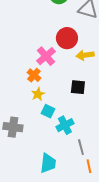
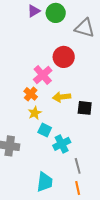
yellow arrow: (85, 55) -> (62, 97), moved
black square: (78, 87) -> (85, 108), moved
orange line: (89, 166) -> (78, 188), moved

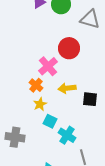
cyan cross: (62, 144) -> (67, 135), turned -30

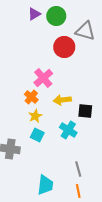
red circle: (69, 48) -> (64, 47), moved
cyan square: (50, 121) -> (37, 135), moved
cyan cross: (67, 135) -> (68, 130), moved

